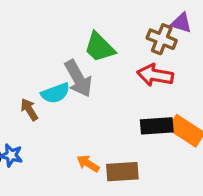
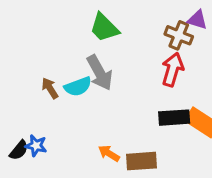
green trapezoid: (100, 47) -> (104, 28), moved
red arrow: (155, 75) -> (173, 70), turned 96
brown arrow: (29, 109) -> (50, 88), moved

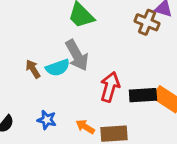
red arrow: (173, 70) -> (110, 87), moved
blue star: (36, 146) -> (47, 120), moved

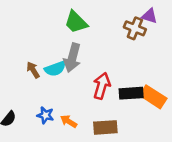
gray arrow: (77, 55) -> (72, 58), turned 44
orange arrow: (85, 127) -> (69, 121), moved

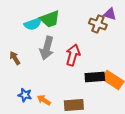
green trapezoid: (76, 22) -> (50, 19), turned -65
cyan semicircle: (55, 69) -> (33, 24), moved
red arrow: (102, 86) -> (73, 55), moved

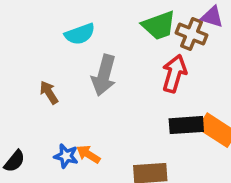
green trapezoid: (50, 19) -> (159, 25), moved
red arrow: (73, 55) -> (174, 74), moved
orange arrow: (44, 100) -> (88, 154), moved

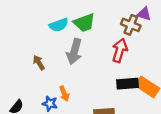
green trapezoid: (159, 25) -> (84, 23), moved
orange arrow: (88, 154) -> (64, 94), moved, turned -144

